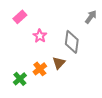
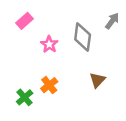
gray diamond: (72, 42) -> (83, 37), moved
brown triangle: (59, 63) -> (97, 80), moved

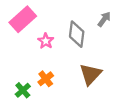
pink rectangle: (25, 21) -> (23, 19), size x1.6
brown triangle: (97, 80) -> (90, 74), size x1.5

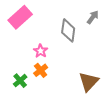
pink star: (46, 41) -> (41, 51), moved
brown triangle: (90, 74) -> (89, 82), moved

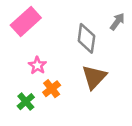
pink star: (41, 51) -> (37, 65), moved
brown triangle: (89, 82) -> (94, 77), moved

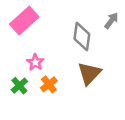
green cross: (26, 102) -> (19, 86), moved

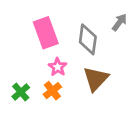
pink rectangle: (24, 21) -> (46, 33), moved, turned -68
pink star: (35, 62) -> (58, 67), moved

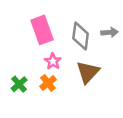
gray arrow: (119, 22) -> (110, 32), moved, turned 49

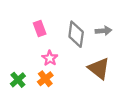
pink rectangle: (42, 30) -> (40, 29), size x0.6
brown triangle: (88, 72) -> (99, 68), moved, turned -35

